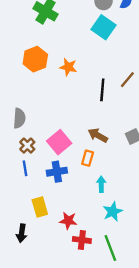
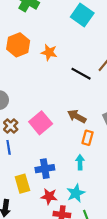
black line: (102, 90) -> (81, 74), turned -66
orange rectangle: (88, 158) -> (87, 138), moved
blue cross: (57, 172) -> (45, 169), moved
cyan star: (113, 212) -> (76, 193), moved

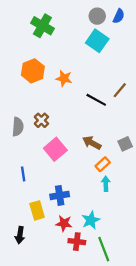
brown cross: (11, 126) -> (41, 120), moved
orange rectangle: (87, 138) -> (103, 164), turned 32
cyan arrow: (80, 162) -> (106, 184), moved

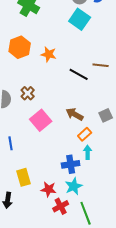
brown line: (120, 90) -> (101, 65), turned 56
blue cross: (60, 195) -> (71, 164), moved
red cross: (77, 242) -> (61, 206), turned -35

